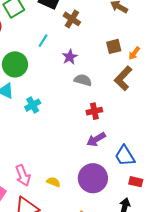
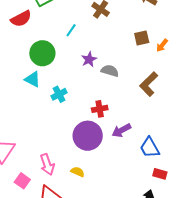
purple star: (70, 57) -> (89, 59), moved
brown L-shape: (123, 78) -> (149, 84), moved
red cross: (94, 111) -> (100, 109), moved
purple circle: (93, 178) -> (88, 136), moved

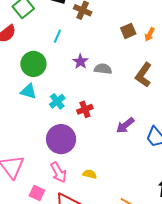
red cross: (100, 109) -> (85, 109), moved
purple circle: (88, 136) -> (61, 139), moved

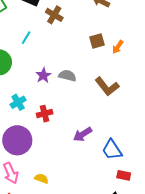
purple star: (80, 61) -> (43, 75), moved
brown L-shape: (144, 75) -> (107, 86), turned -80

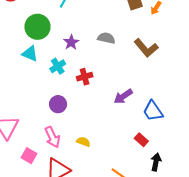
purple star: (43, 75) -> (71, 42), moved
purple circle: (17, 140) -> (58, 104), size x0.6
red rectangle: (124, 175) -> (141, 140), moved, turned 32

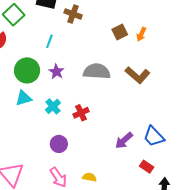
gray semicircle: (106, 38) -> (97, 71), size x1.5
purple star: (71, 42) -> (56, 72), moved
cyan triangle: (30, 54) -> (24, 98), turned -30
purple arrow: (123, 96) -> (124, 140), moved

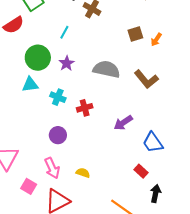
cyan cross: (53, 106) -> (58, 97), turned -35
purple arrow: (124, 140) -> (123, 123), moved

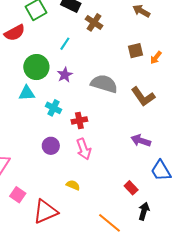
purple arrow: (123, 123) -> (141, 141), moved, turned 48
blue trapezoid: (153, 142) -> (161, 171), moved
pink arrow: (52, 168) -> (84, 149), moved

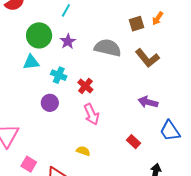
brown square: (135, 51) -> (136, 24), moved
red cross: (79, 120) -> (85, 86), turned -35
purple circle: (51, 146) -> (50, 103), moved
red rectangle: (131, 188) -> (134, 142), moved

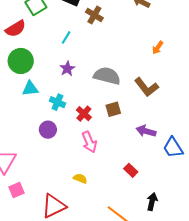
brown square: (136, 24) -> (113, 109), moved
green circle: (39, 35) -> (21, 61), moved
blue trapezoid: (170, 131) -> (173, 148), moved
pink square: (29, 164) -> (17, 190), moved, turned 35

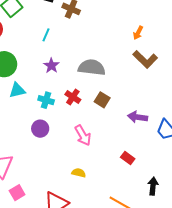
brown L-shape: (146, 87) -> (145, 59), moved
brown square: (113, 109) -> (102, 100), turned -35
red cross: (84, 114) -> (73, 97), moved

